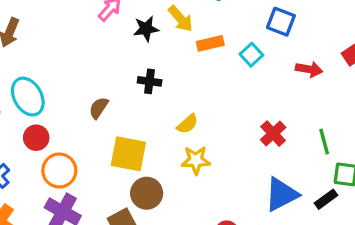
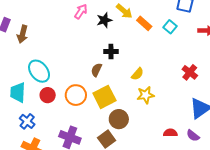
orange rectangle: (210, 43) -> (144, 23), turned 63
brown semicircle: (99, 108) -> (96, 70), moved
yellow square: (128, 154) -> (104, 97), turned -30
orange circle: (59, 170) -> (76, 95), moved

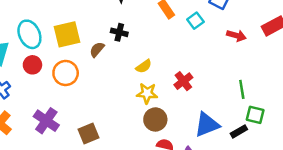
red cross: (190, 72) -> (183, 81), moved
yellow square: (104, 97) -> (67, 34), moved
brown circle: (119, 119) -> (155, 119), moved

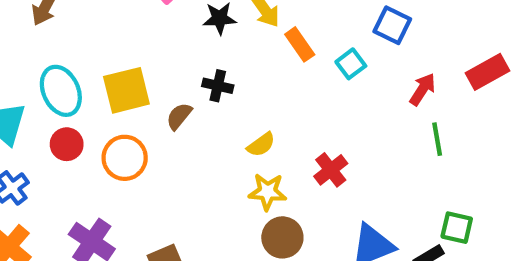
red arrow: (236, 36) -> (423, 89), turned -72
green line: (242, 89) -> (437, 139), moved

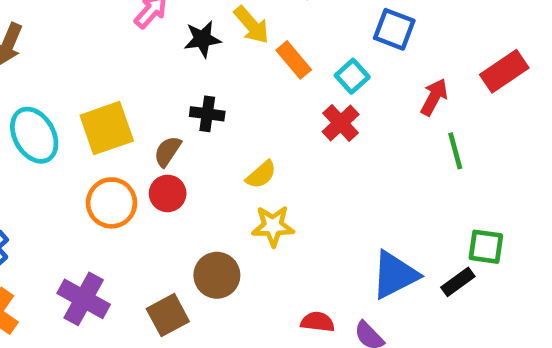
red circle: (67, 144) -> (168, 193), moved
red cross: (331, 170) -> (341, 123), moved
brown circle: (282, 237) -> (217, 275), moved

